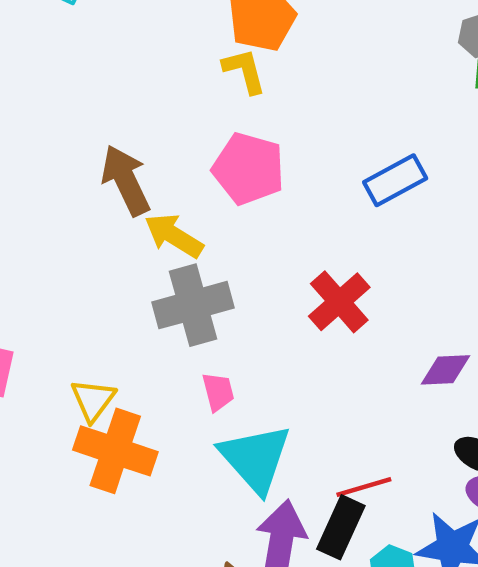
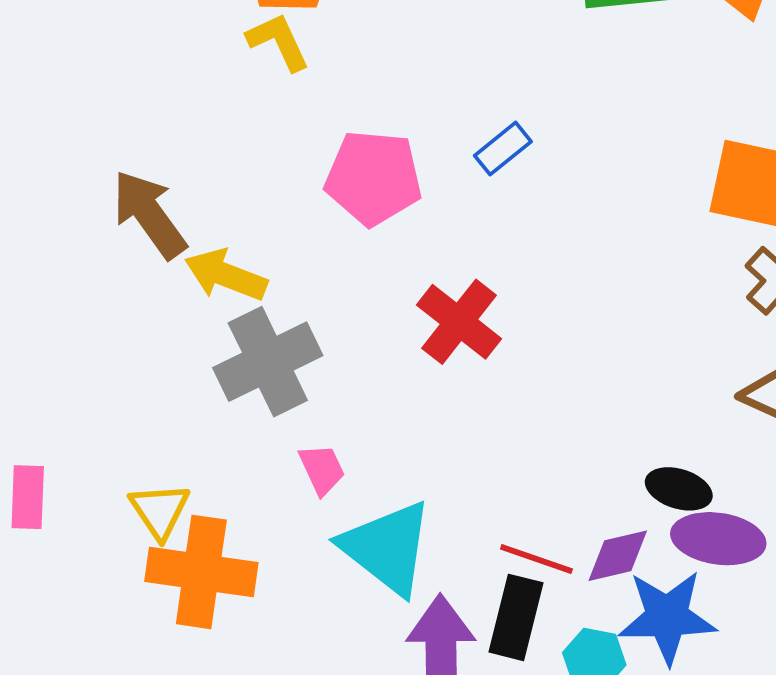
pink pentagon: (248, 169) -> (373, 178), moved
blue rectangle: (395, 180) -> (503, 149), size x0.7
purple diamond: (446, 370) -> (618, 556), moved
red line: (364, 487) -> (536, 559), turned 46

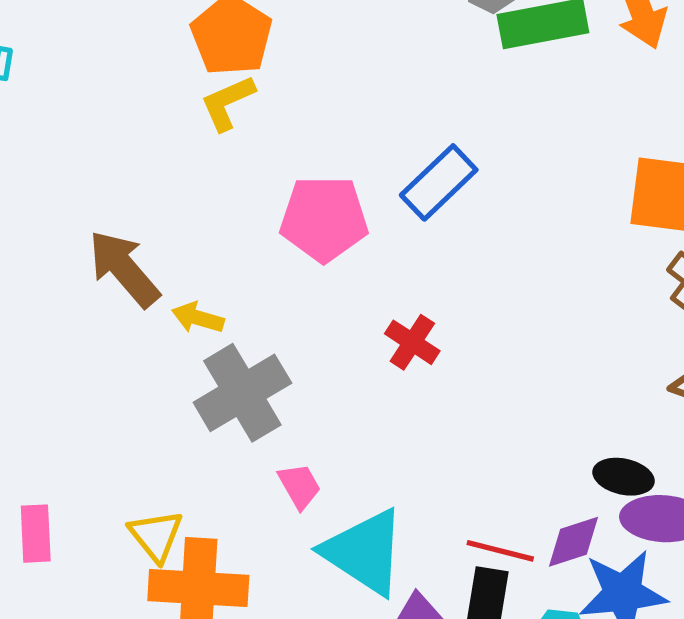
yellow L-shape: (278, 42) -> (228, 103), turned -84
blue rectangle: (503, 149) -> (439, 182), size x1.5
yellow arrow: (226, 275) -> (198, 318), size x0.7
red cross: (459, 322) -> (412, 342), size x0.7

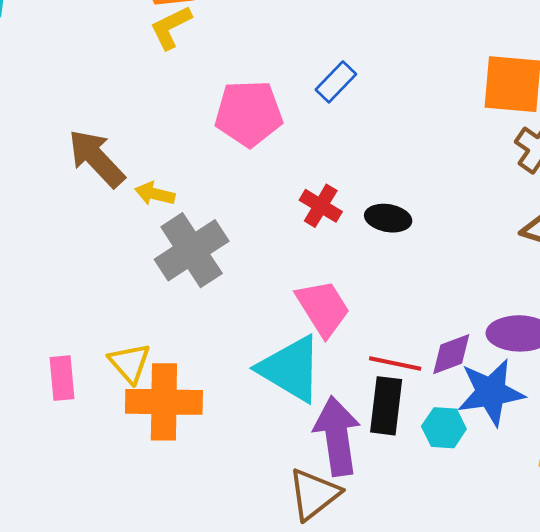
blue rectangle: (439, 182) -> (336, 82), size x0.7
black ellipse: (624, 477) -> (388, 218), moved
pink trapezoid: (299, 486) -> (323, 308), moved, size x1.6
pink rectangle: (36, 534) -> (62, 378), moved

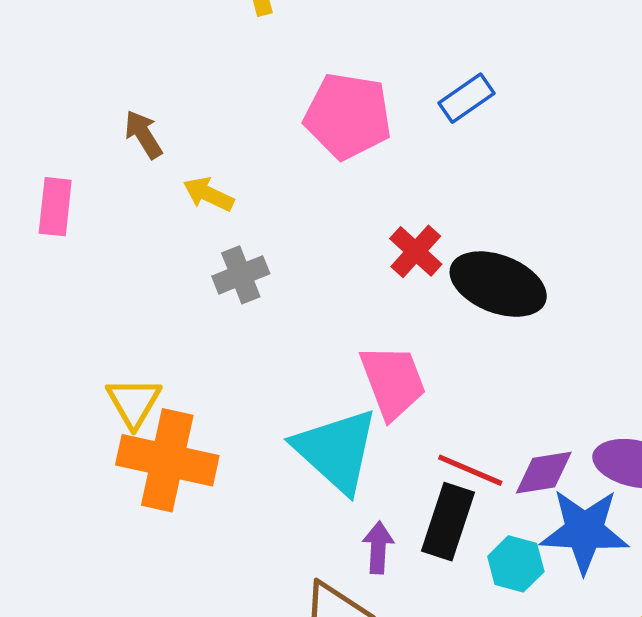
brown arrow: (96, 158) -> (143, 134), size x0.6
black ellipse: (388, 218) -> (498, 284), size x1.6
gray cross: (192, 250) -> (241, 275), size x0.6
pink rectangle: (62, 378) -> (55, 207), moved
purple arrow: (337, 436) -> (378, 547), size x0.5

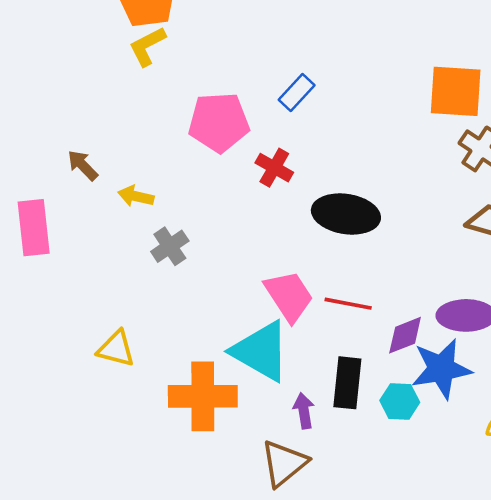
pink rectangle: (55, 207) -> (34, 228), size x1.4
red cross: (416, 251) -> (274, 168), moved
yellow triangle: (134, 402) -> (116, 349), turned -33
orange cross: (167, 460) -> (203, 396), moved
red line: (470, 470) -> (348, 304), moved

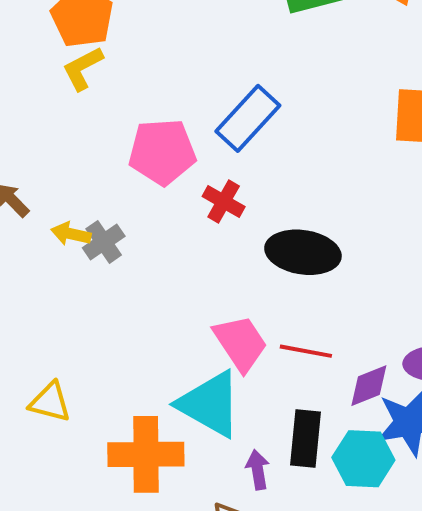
blue rectangle: (297, 92) -> (248, 118), size x1.6
gray cross: (170, 246) -> (104, 242), moved
cyan hexagon: (400, 401) -> (363, 459), size x1.4

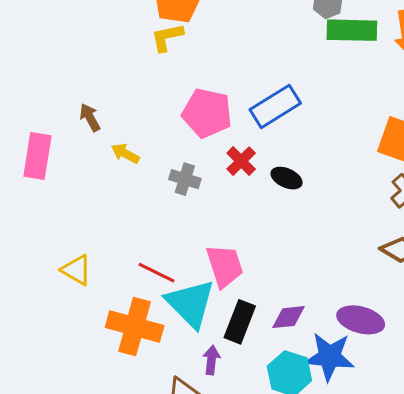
gray cross: (104, 242) -> (185, 179), moved, turned 36
black ellipse: (303, 252) -> (287, 178), moved, size x0.6
red line: (306, 351) -> (157, 273), moved
purple diamond: (369, 386) -> (289, 317), moved
black rectangle: (305, 439) -> (240, 322), moved

